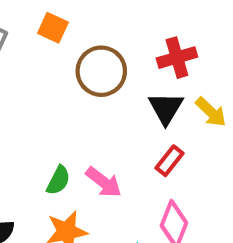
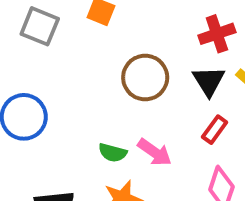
brown circle: (101, 71) -> (145, 78), moved
green semicircle: (58, 180) -> (113, 153), turned 80

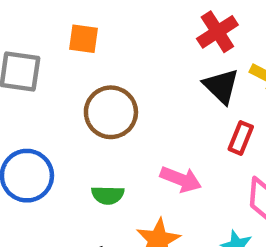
brown circle: (145, 78) -> (111, 112), moved
green semicircle: (113, 153) -> (108, 195), moved

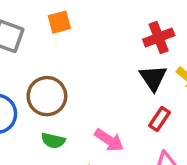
orange square: (84, 39) -> (59, 22), turned -35
brown circle: (111, 112) -> (47, 96), moved

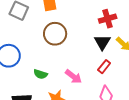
brown circle: (47, 96) -> (55, 34), moved

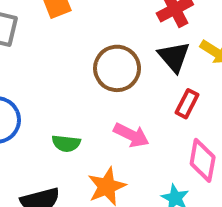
brown circle: (55, 34) -> (117, 68), moved

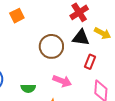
black triangle: (174, 57) -> (81, 38), turned -36

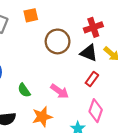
brown circle: (51, 46) -> (58, 41), moved
green semicircle: (28, 88) -> (24, 90), turned 40

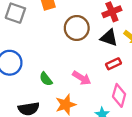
red rectangle: (92, 79) -> (114, 64), turned 32

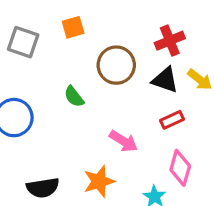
green semicircle: (46, 79) -> (74, 97), moved

